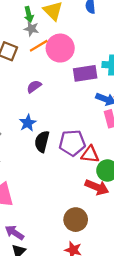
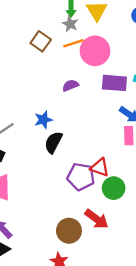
purple semicircle: (34, 86) -> (70, 85), moved
purple pentagon: (72, 143) -> (81, 177), moved
red arrow: (97, 187) -> (97, 219), moved

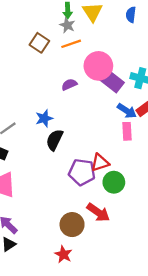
pink circle: (95, 51) -> (98, 66), moved
purple rectangle: (114, 83) -> (112, 81), turned 35
red triangle: (100, 167) -> (100, 163), turned -36

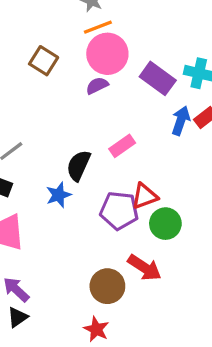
brown square: (39, 43) -> (44, 61), moved
pink circle: (98, 66) -> (107, 54), moved
blue arrow: (127, 111) -> (181, 121), turned -102
blue star: (44, 118) -> (59, 195), moved
pink rectangle: (127, 131) -> (122, 146), moved, turned 60

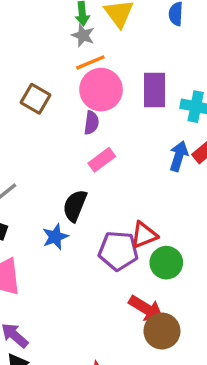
purple rectangle: (158, 78) -> (155, 90), moved, turned 56
purple semicircle: (97, 86) -> (91, 123), turned 125
pink rectangle: (122, 146) -> (102, 160), moved
brown circle: (107, 286) -> (162, 331), moved

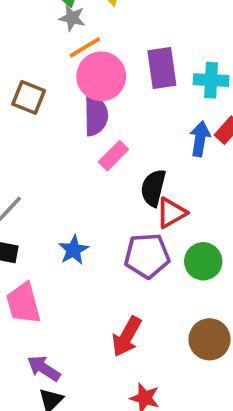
purple semicircle: (91, 123) -> (96, 115), size x1.5
black semicircle: (75, 206) -> (153, 188), moved
red triangle: (144, 235) -> (171, 213), moved
red arrow: (146, 309) -> (127, 337), moved, turned 96

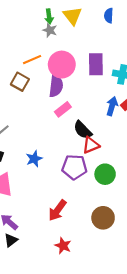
orange line: (85, 47) -> (32, 60), moved
brown square: (29, 97) -> (20, 82), moved
black semicircle: (153, 188) -> (83, 130), turned -66

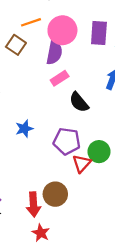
red triangle: (91, 145) -> (82, 164), moved, turned -30
red arrow: (57, 210) -> (33, 204), moved, turned -45
brown circle: (103, 218) -> (55, 194), moved
red star: (63, 246) -> (41, 233), moved

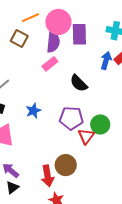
purple rectangle: (99, 33) -> (79, 34), moved
pink rectangle: (60, 78) -> (50, 64), moved

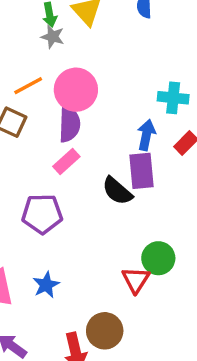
purple rectangle: (79, 34) -> (142, 171), moved
blue arrow: (106, 61) -> (146, 135), moved
blue star: (33, 111) -> (46, 285), moved
purple pentagon: (71, 118) -> (42, 214), moved

